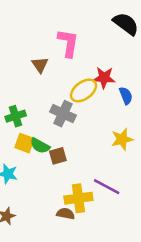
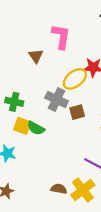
green cross: (16, 116) -> (14, 102), turned 30
brown square: (58, 156) -> (77, 112), moved
yellow cross: (78, 198) -> (83, 190), moved, turned -30

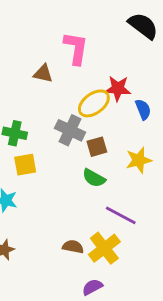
brown triangle: (36, 56) -> (43, 74), turned -42
yellow square: (22, 126) -> (25, 165), turned -30
green semicircle: (36, 128) -> (94, 178), moved

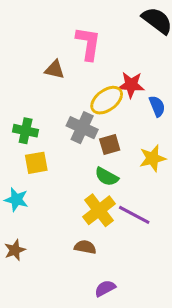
yellow cross: (104, 248) -> (99, 210), moved

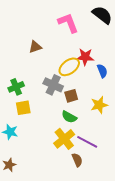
pink L-shape: (88, 43) -> (68, 23), moved, turned -30
brown triangle: (55, 70) -> (35, 47), turned -32
green cross: (26, 131) -> (16, 87), turned -35
brown semicircle: (85, 247) -> (77, 160), moved, turned 56

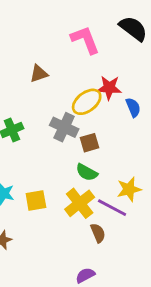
yellow star: (99, 105) -> (129, 189), moved
yellow square: (23, 108) -> (36, 201), moved

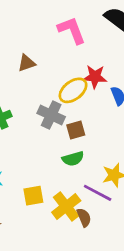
green semicircle: (87, 172) -> (73, 159), turned -45
yellow square: (36, 201) -> (33, 196), moved
yellow cross: (80, 203) -> (66, 207), moved

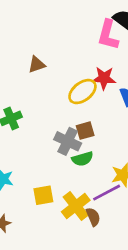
pink L-shape: (72, 30) -> (108, 35), moved, turned -144
gray cross: (51, 115) -> (68, 141), moved
purple line: (98, 193) -> (107, 193), turned -56

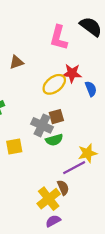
pink L-shape: (108, 35) -> (59, 38), moved
yellow square: (43, 195) -> (14, 147), moved
yellow cross: (76, 206) -> (49, 199), moved

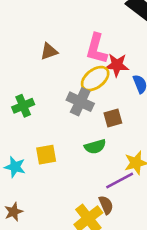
pink L-shape: (59, 38) -> (96, 49), moved
brown square: (56, 117) -> (113, 118), moved
gray cross: (42, 125) -> (80, 102), moved

